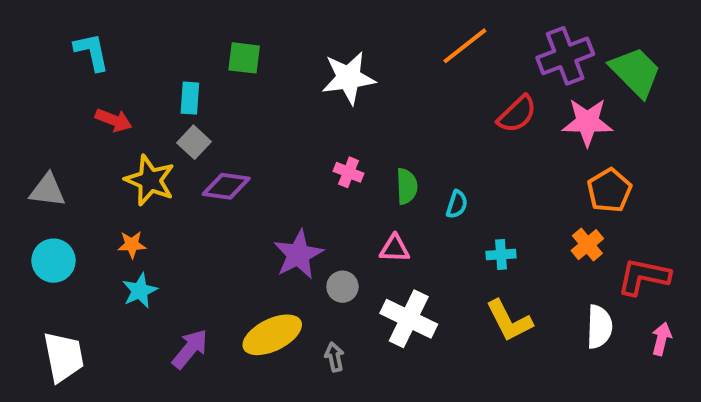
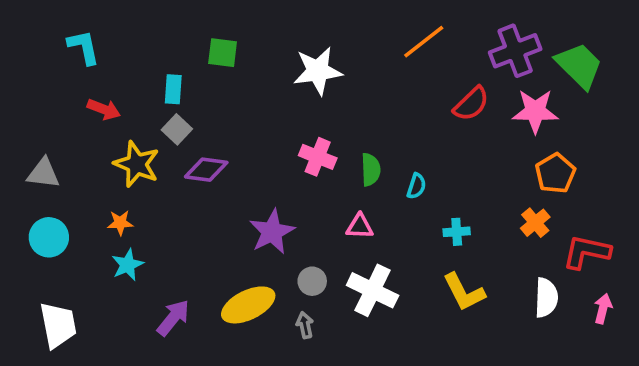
pink cross: (348, 172) -> (318, 157), size x1.4
gray circle: (342, 287) -> (312, 281), moved

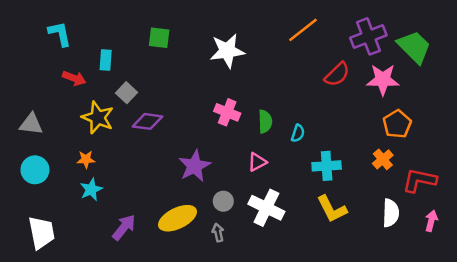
cyan rectangle: (173, 89) -> (106, 60), moved
pink triangle: (360, 226) -> (257, 162), turned -30
cyan cross: (457, 232) -> (327, 166), size x1.5

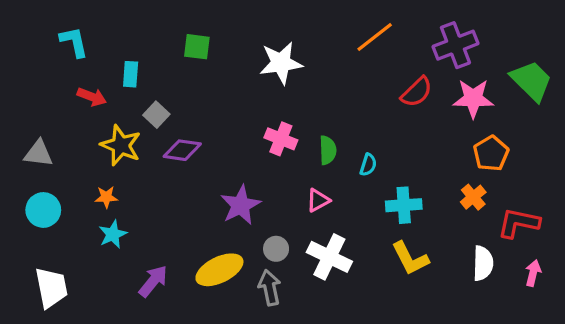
green trapezoid: (414, 47) -> (531, 81), moved
gray arrow: (218, 233) -> (270, 288), size x1.5

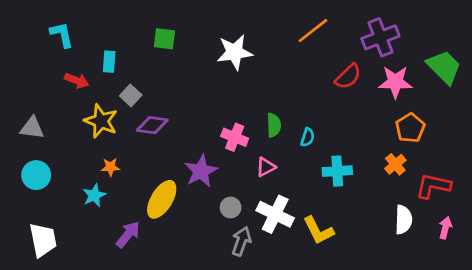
pink cross: (281, 139) -> (235, 137), moved
orange star: (106, 197) -> (110, 167), moved
yellow L-shape: (410, 258) -> (318, 230), moved
yellow ellipse: (219, 270) -> (162, 199), moved, turned -33
gray arrow: (270, 288) -> (241, 241), moved, turned 32

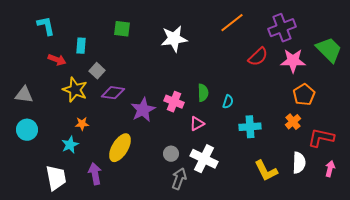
purple star: (201, 171) -> (143, 110), moved
yellow L-shape: (318, 230) -> (266, 171), moved
purple arrow: (128, 235) -> (95, 174), turned -50
white trapezoid: (43, 240) -> (56, 178), moved

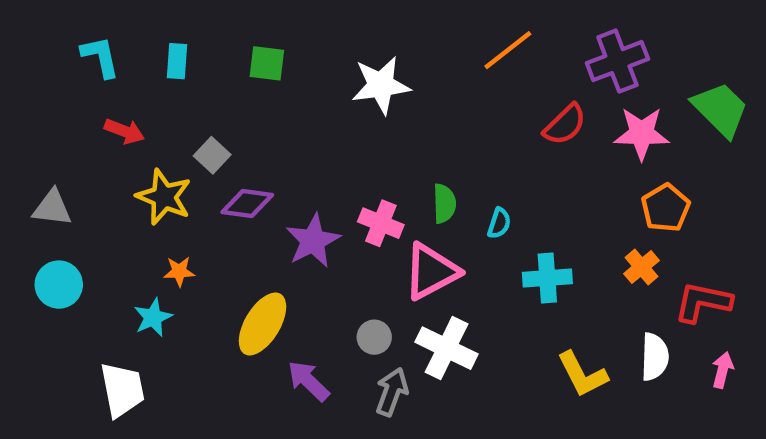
cyan rectangle: (81, 46) -> (177, 61), moved
pink triangle: (197, 124) -> (431, 271), size x1.8
purple arrow: (95, 174) -> (309, 381), moved, turned -35

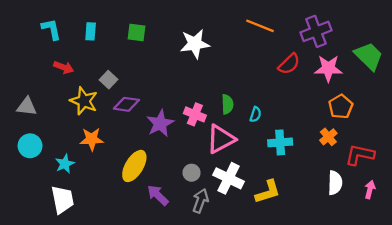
orange line: (508, 50) -> (260, 26), turned 60
orange star: (179, 271) -> (92, 139), size x1.5
cyan star: (153, 317) -> (65, 164), moved
yellow L-shape: (582, 374) -> (268, 192), moved, turned -80

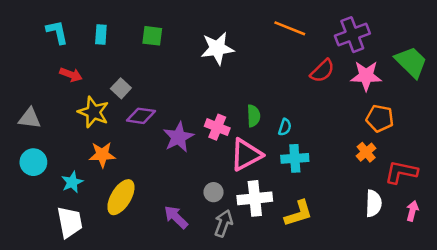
orange pentagon: (341, 107) -> (380, 118), turned -30
cyan cross: (280, 142) -> (295, 158), moved
yellow ellipse: (134, 166) -> (121, 197), moved
white cross: (229, 178) -> (255, 198), turned -32

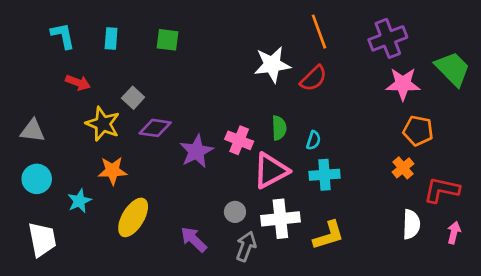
orange line: (290, 28) -> (319, 32), turned 48
white star: (217, 48) -> (272, 65), moved
red semicircle: (322, 71) -> (313, 78), moved
white trapezoid: (70, 222) -> (42, 239), moved

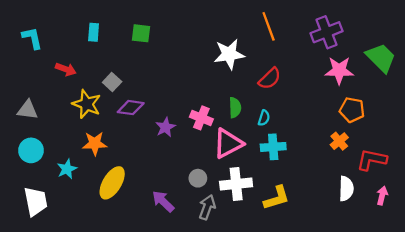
cyan L-shape: (63, 36) -> (32, 38), moved
red semicircle: (313, 78) -> (270, 79), moved
purple star: (196, 151) -> (165, 127), size x0.7

